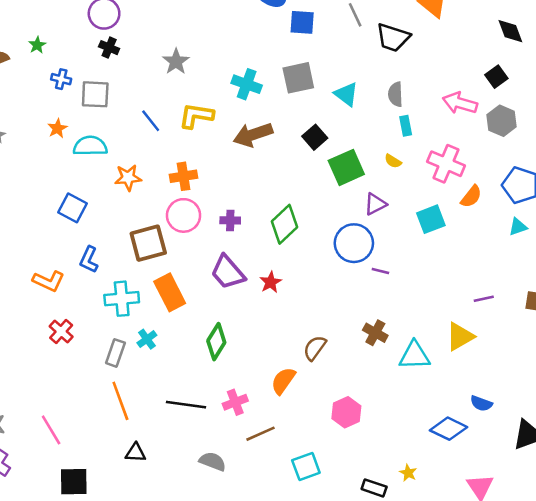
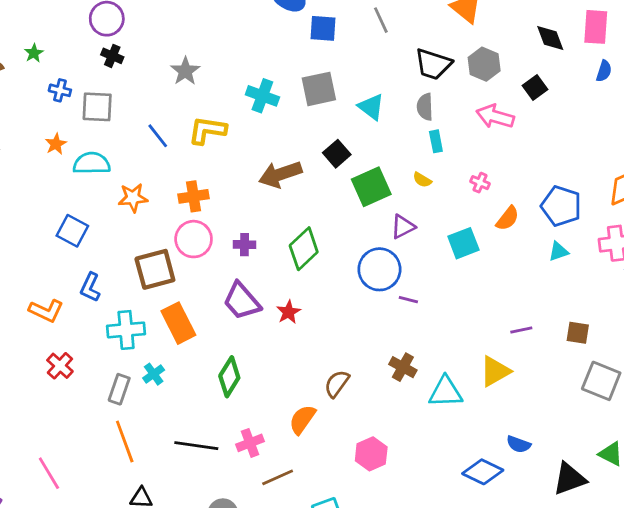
black trapezoid: (393, 37) -> (433, 64), moved
gray hexagon: (502, 121) -> (484, 64), moved
brown arrow: (253, 135) -> (280, 174), moved
pink cross: (446, 164) -> (480, 183), size x0.5

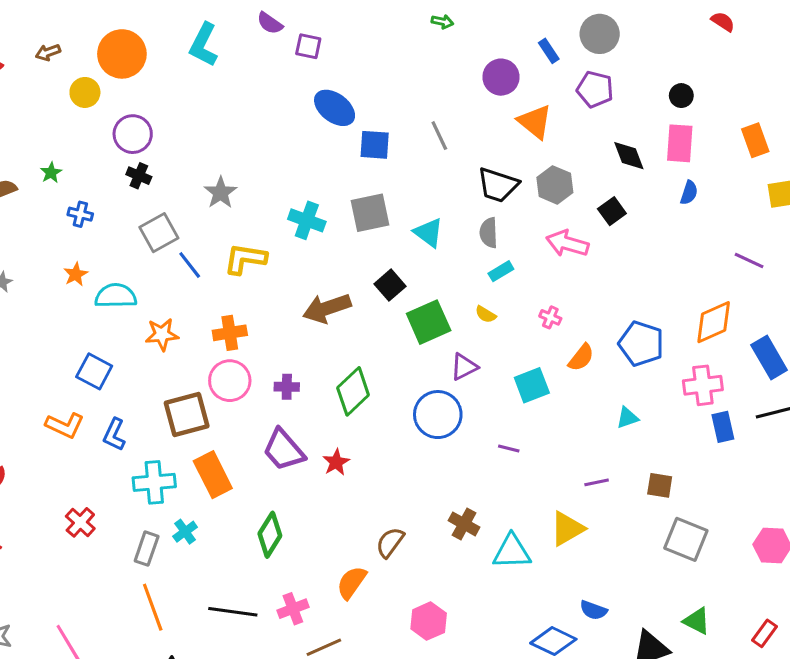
gray square: (97, 107) -> (159, 233), moved, turned -32
cyan rectangle: (436, 141) -> (501, 271), turned 70
cyan triangle: (558, 251) -> (627, 418), moved
purple line: (408, 300) -> (509, 448), moved
orange L-shape: (46, 311) -> (65, 425), moved

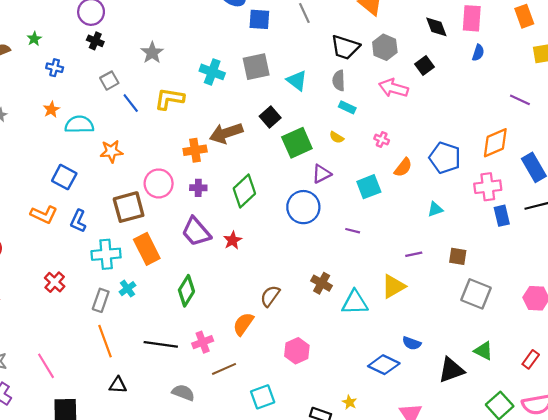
gray square: (159, 233) -> (109, 81), size x0.7
cyan rectangle: (501, 271) -> (347, 107), turned 56
orange cross: (230, 333) -> (195, 150), moved

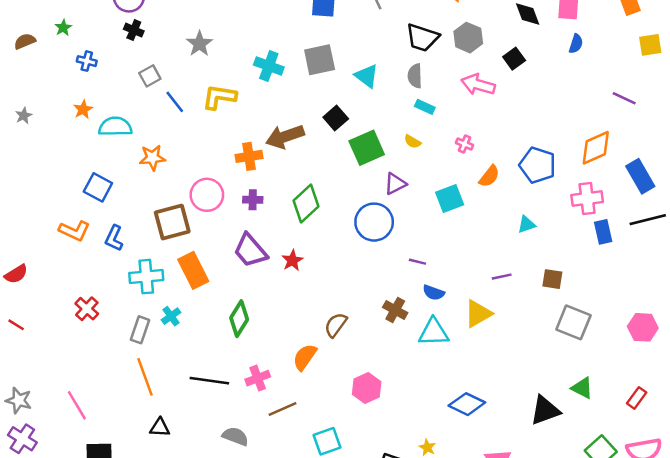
purple line: (353, 231) -> (417, 262), moved
blue semicircle: (412, 343) -> (434, 293), moved

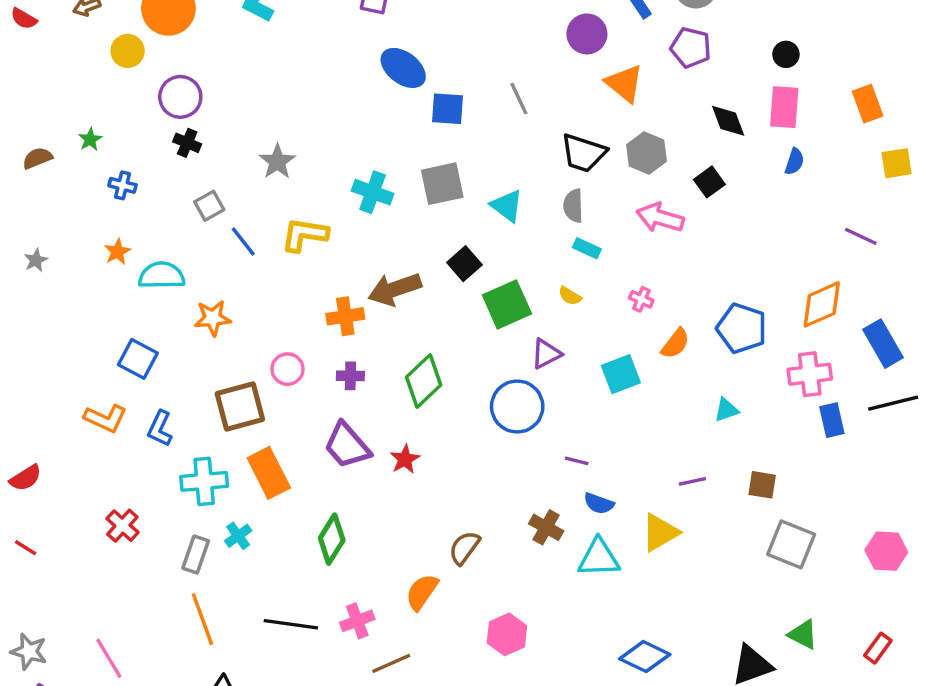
pink circle: (207, 195) -> (287, 369), size x0.7

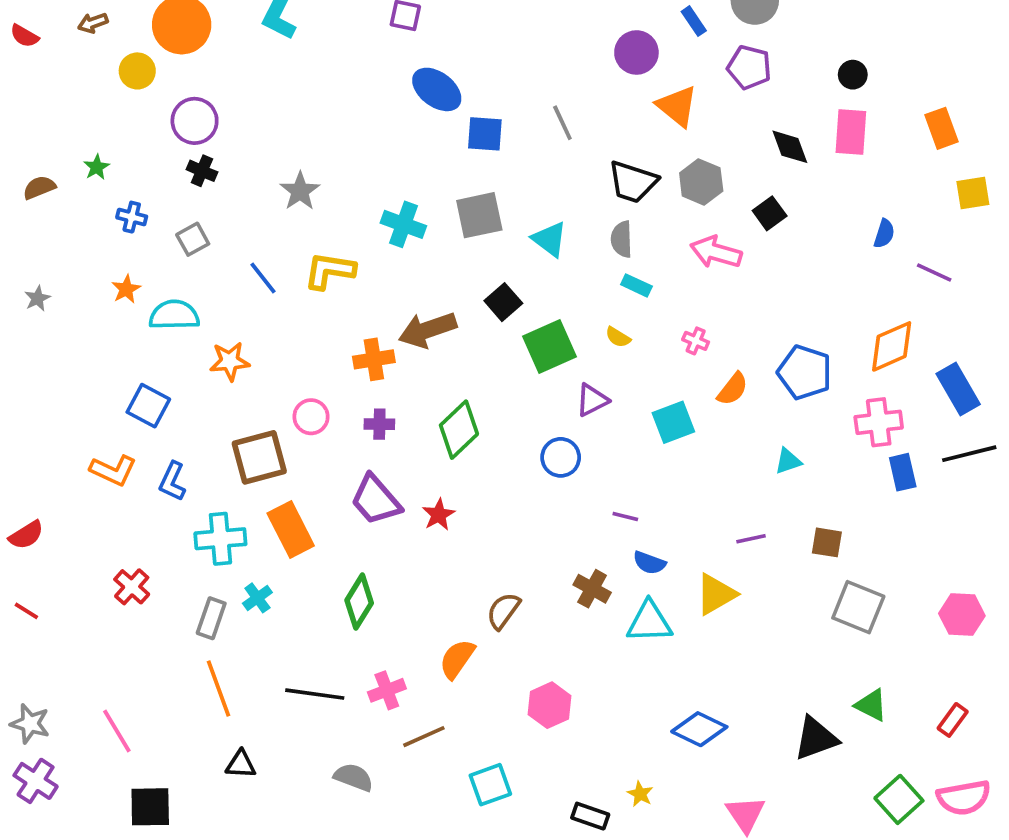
blue semicircle: (794, 162) -> (884, 234), moved
gray square: (209, 206) -> (193, 239), moved
blue circle: (517, 407) -> (561, 457), size x0.7

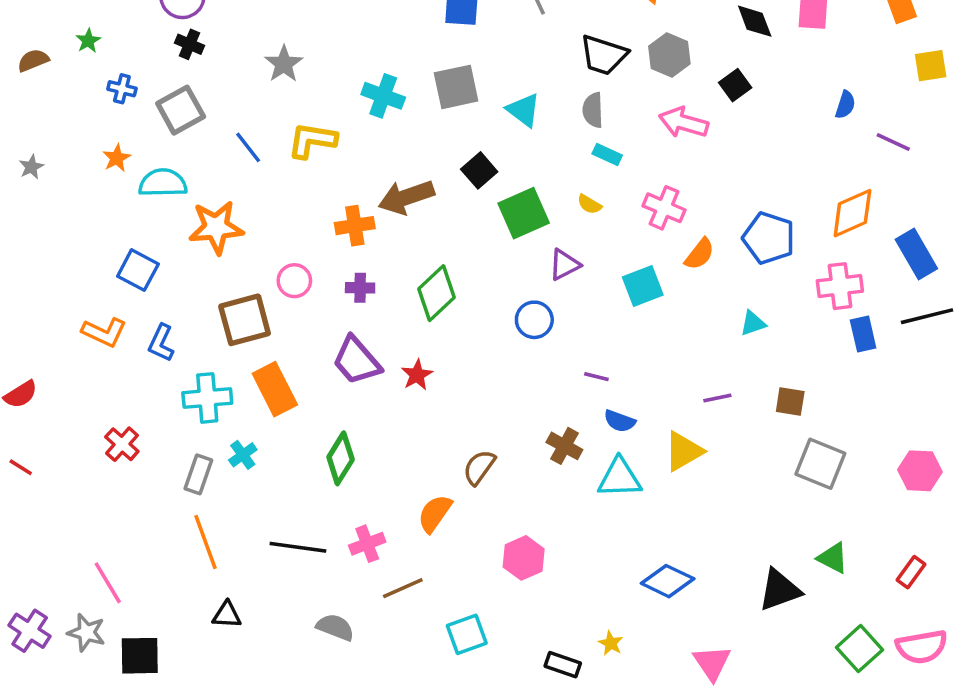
gray square: (193, 239) -> (181, 110), size x1.5
pink cross: (696, 341) -> (664, 208), size x1.6
orange star: (230, 361) -> (216, 227), size x1.4
gray star: (30, 724) -> (86, 633), moved

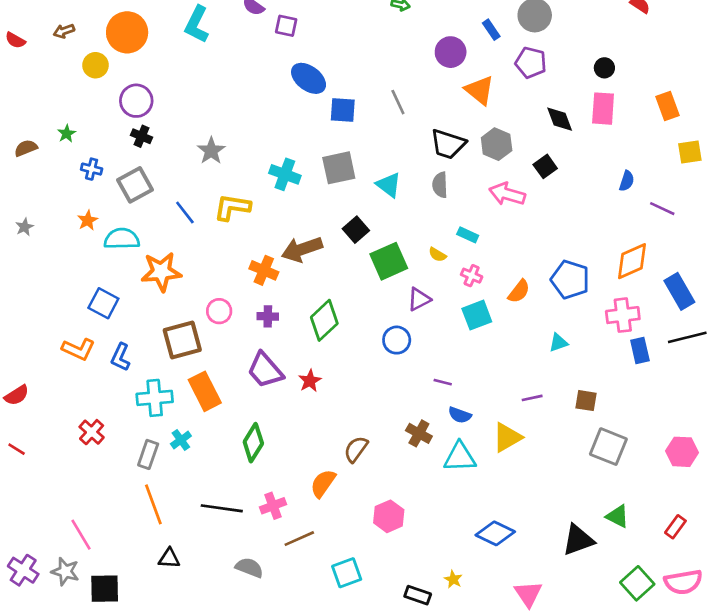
cyan rectangle: (607, 154) -> (468, 235), moved
pink cross: (664, 208) -> (472, 276), moved, size x0.7
orange cross: (355, 226) -> (264, 270), turned 32

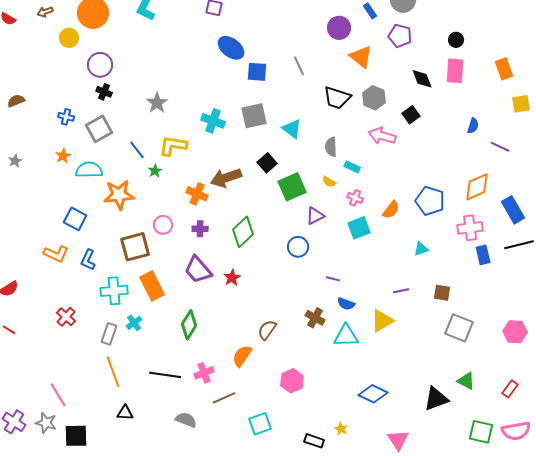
green star: (67, 134) -> (155, 171), moved
gray semicircle: (440, 185) -> (331, 147), moved
green square: (637, 583) -> (481, 432), turned -35

